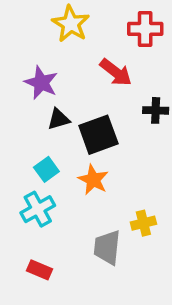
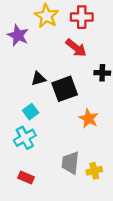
red cross: (145, 29) -> (82, 17), moved
purple star: (41, 83) -> (18, 35), moved
orange star: (93, 180) -> (89, 118), moved
yellow cross: (143, 223) -> (94, 171), moved

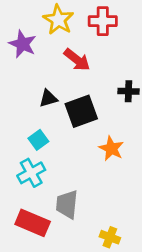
red arrow: (76, 48) -> (77, 60), moved
gray trapezoid: (70, 163) -> (67, 204), moved
yellow cross: (94, 171) -> (110, 237), moved, turned 35
red rectangle: (26, 178) -> (33, 223), size x1.6

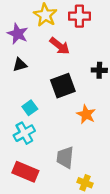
black triangle: (48, 98) -> (20, 65), moved
gray trapezoid: (67, 204) -> (65, 157), moved

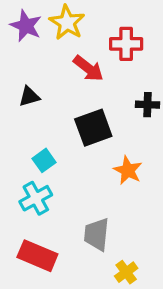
red cross: (79, 16) -> (126, 44), moved
purple star: (18, 34) -> (26, 26), moved
yellow cross: (85, 183) -> (126, 272), turned 32

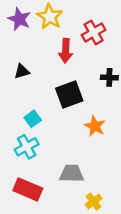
red cross: (126, 44) -> (94, 32), turned -30
red arrow: (88, 68) -> (66, 51), turned 55
gray trapezoid: (97, 234) -> (72, 174), turned 85

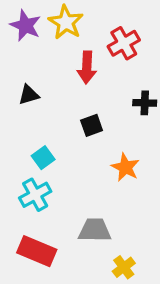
black square: (69, 94) -> (92, 125), size x0.6

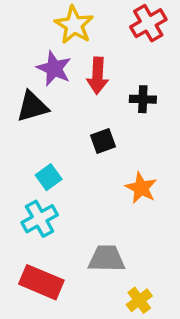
purple star: (25, 26) -> (54, 68), moved
red cross: (124, 43) -> (148, 23), moved
black triangle: (29, 95) -> (32, 106), size x1.4
black cross: (145, 103) -> (143, 99), moved

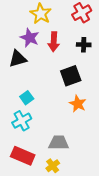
black cross: (143, 99) -> (84, 45), moved
black square: (103, 141) -> (71, 76), moved, size x1.5
yellow cross: (139, 300) -> (53, 166), moved

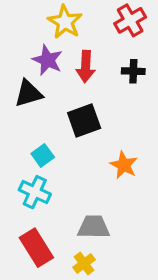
black square: (71, 76) -> (84, 120), moved
cyan cross: (22, 121) -> (35, 192), turned -36
red rectangle: (23, 156) -> (36, 248), turned 35

